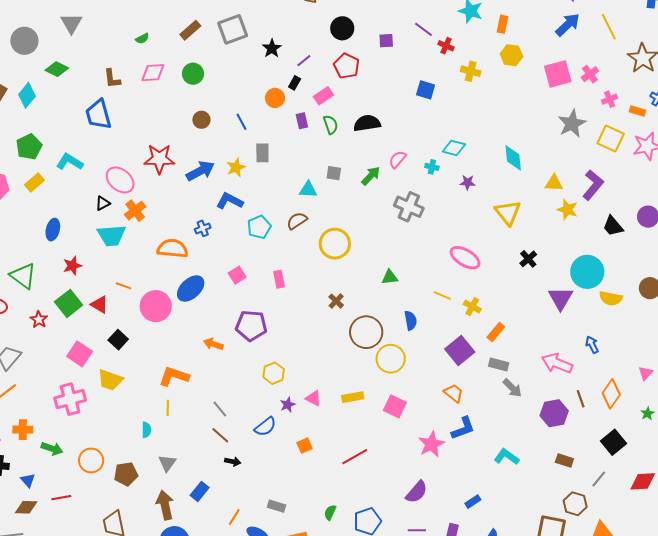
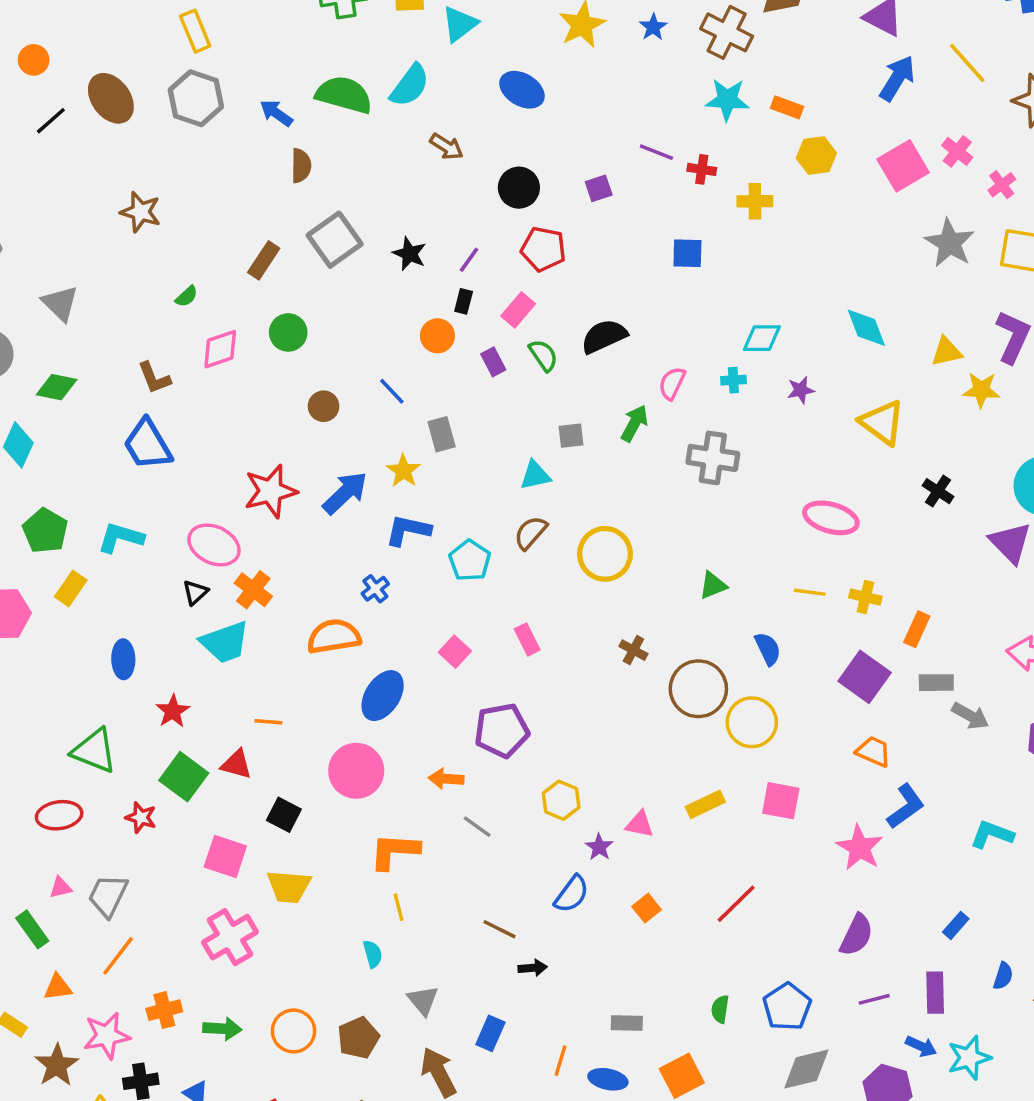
orange rectangle: (502, 24) -> (787, 107), turned -66
pink circle: (156, 306) -> (356, 771), moved
gray line: (220, 409) -> (477, 827), moved

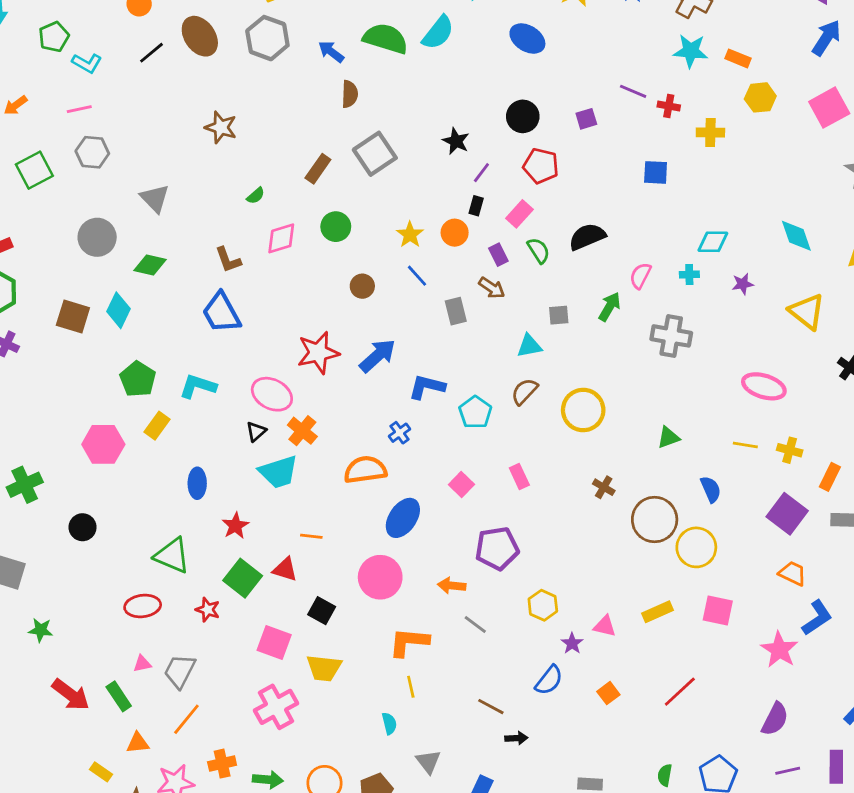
brown arrow: (447, 147) -> (492, 288), moved
black star: (410, 254) -> (456, 141), moved
yellow star: (403, 471) -> (410, 235), moved

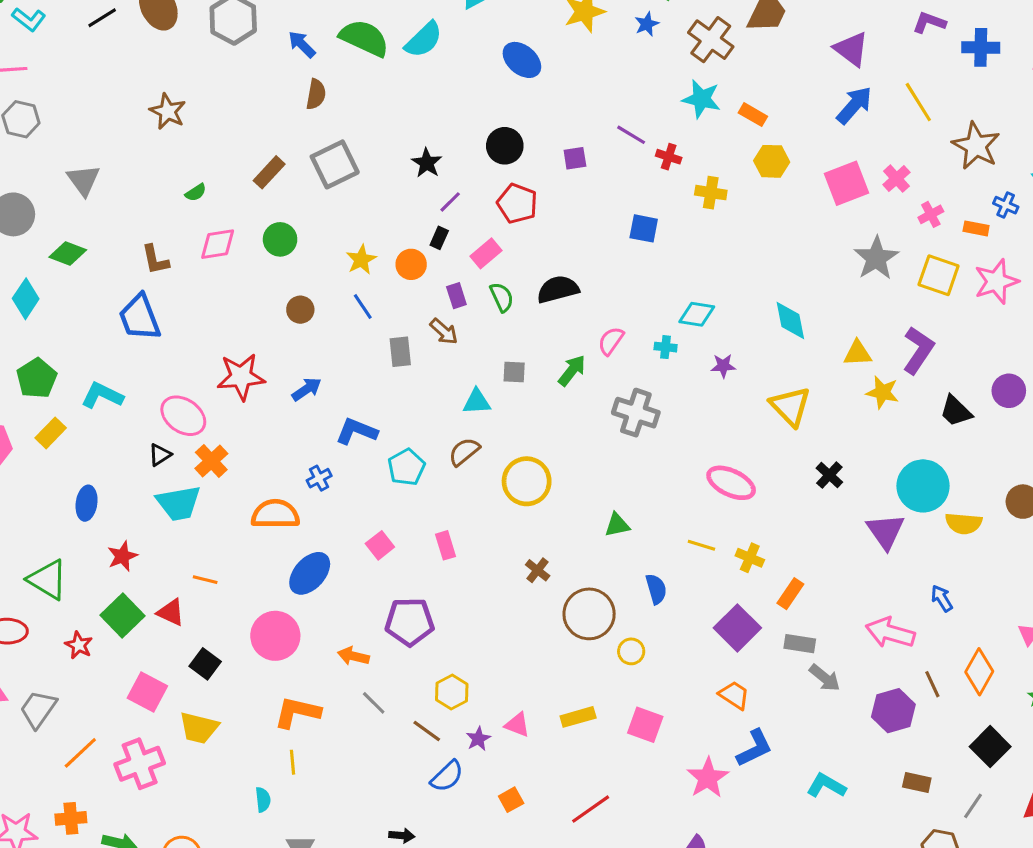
blue arrow: (378, 356) -> (307, 389), size x0.7
yellow circle: (696, 547) -> (631, 651), size x0.6
brown line: (491, 707) -> (427, 731), moved
orange line: (186, 719) -> (80, 753), moved

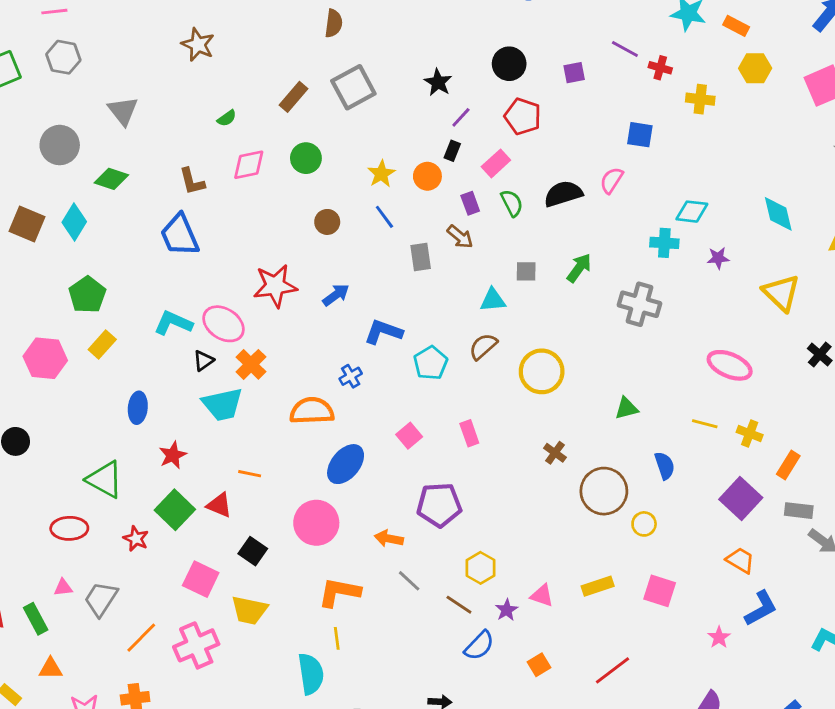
pink semicircle: (611, 341) -> (612, 180), moved
cyan cross: (666, 347) -> (664, 243), size x1.4
cyan L-shape: (102, 395) -> (173, 323), moved
pink star: (708, 778) -> (719, 637), size x0.6
cyan semicircle: (263, 800) -> (311, 674), size x1.8

